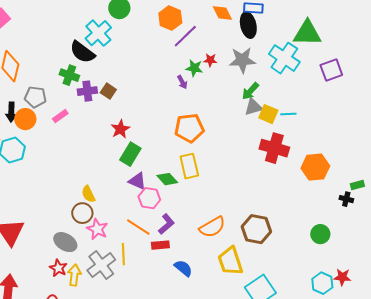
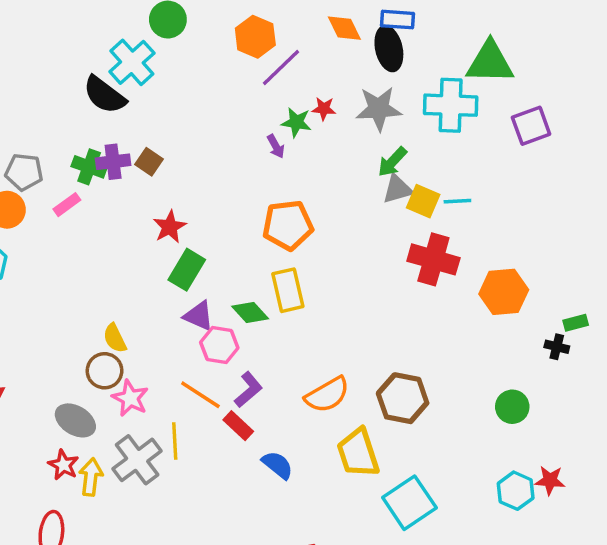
cyan cross: (284, 58) -> (451, 105), turned -32
green cross: (69, 75) -> (89, 167), moved
red rectangle: (160, 245) -> (238, 426), turned 48

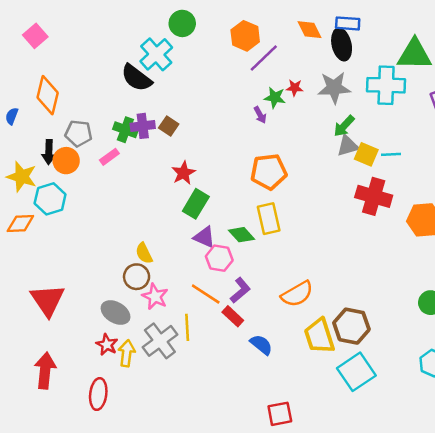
brown hexagon: (403, 398) -> (351, 326), moved

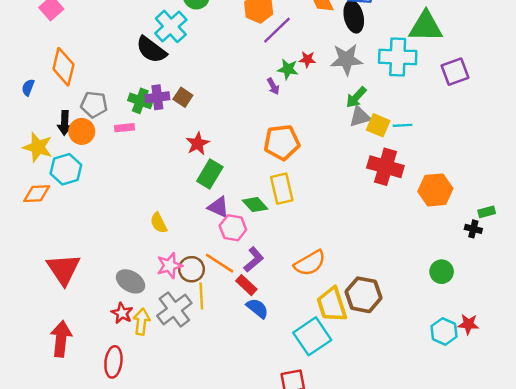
pink rectangle: (109, 157) -> (124, 128), turned 30
brown circle: (137, 277) -> (192, 269), moved
pink star: (155, 296) -> (170, 266), turned 30
blue semicircle: (261, 345) -> (257, 308), moved
cyan square: (356, 372) -> (312, 336), moved

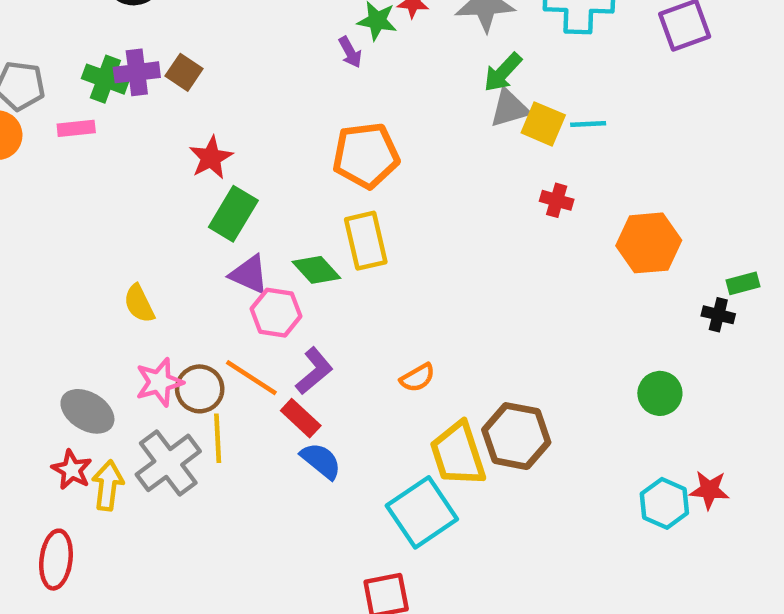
red cross: (385, 167) -> (557, 200), size x0.5
orange semicircle: (310, 263) -> (417, 378), size x0.6

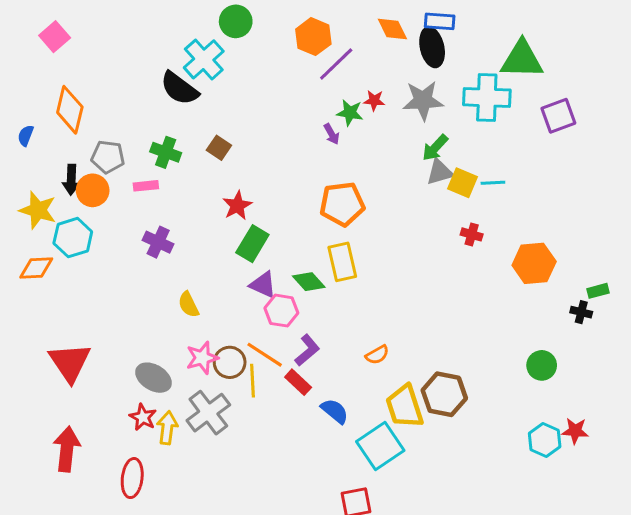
purple cross: (137, 72) -> (158, 242), moved, turned 32
yellow line: (218, 438) -> (252, 381), moved
blue semicircle: (321, 461) -> (335, 411), moved

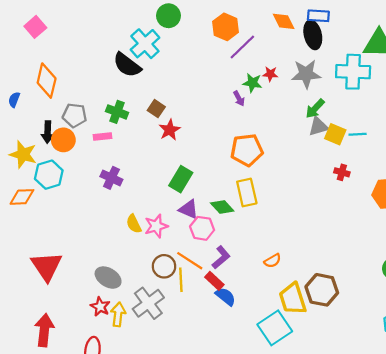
red star: (237, 206) -> (170, 130), moved
pink star: (202, 358) -> (156, 226), moved
blue semicircle: (335, 411) -> (226, 297), moved

